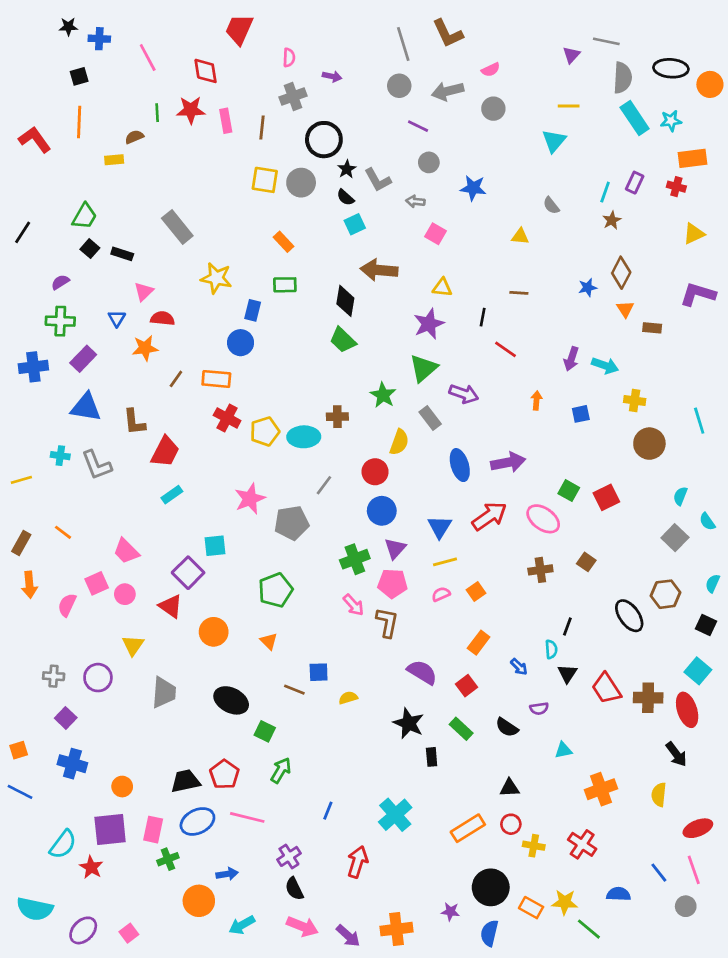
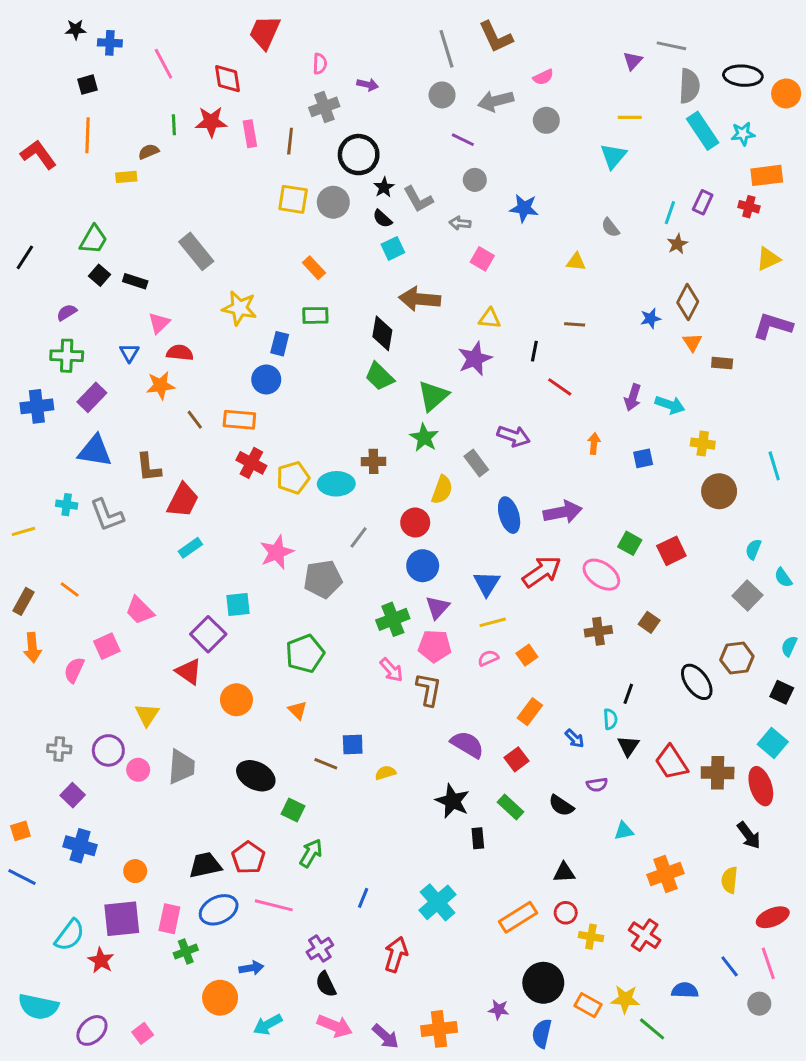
green triangle: (423, 368) -> (433, 396), moved
brown line: (176, 379) -> (195, 420), turned -72
pink circle: (125, 594) -> (138, 770), moved

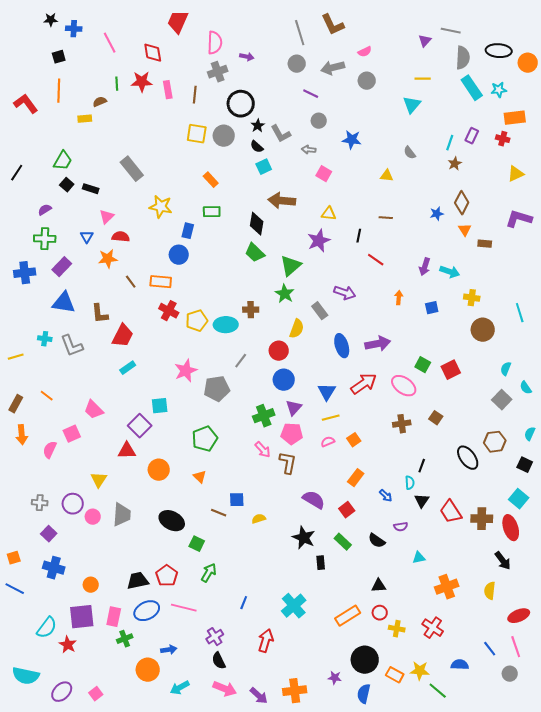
pink semicircle: (320, 64) -> (215, 43), size x1.6
red triangle: (189, 671) -> (127, 451), turned -36

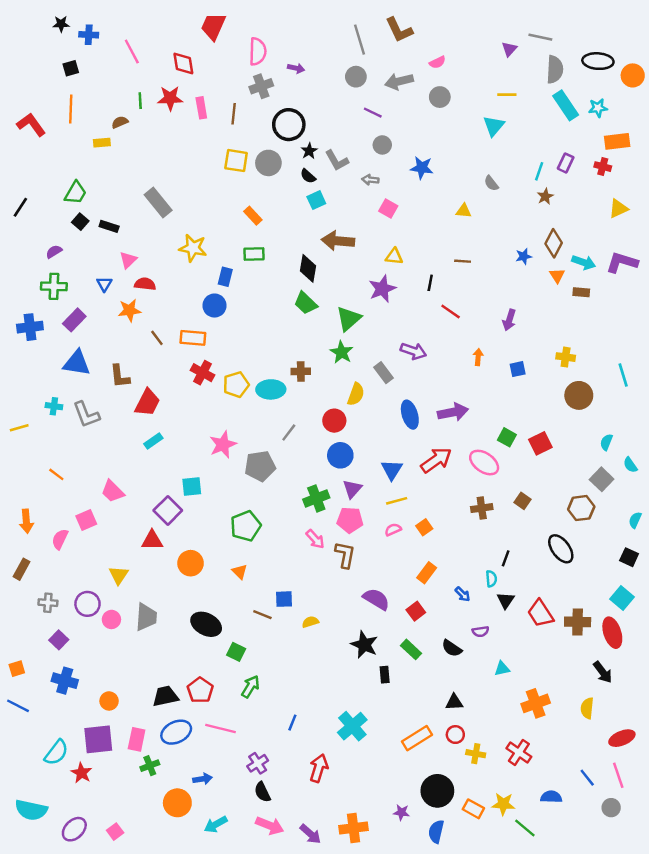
cyan arrow: (450, 272) -> (584, 262), moved
brown rectangle: (16, 404) -> (22, 569), moved
brown hexagon: (495, 442) -> (581, 508), moved

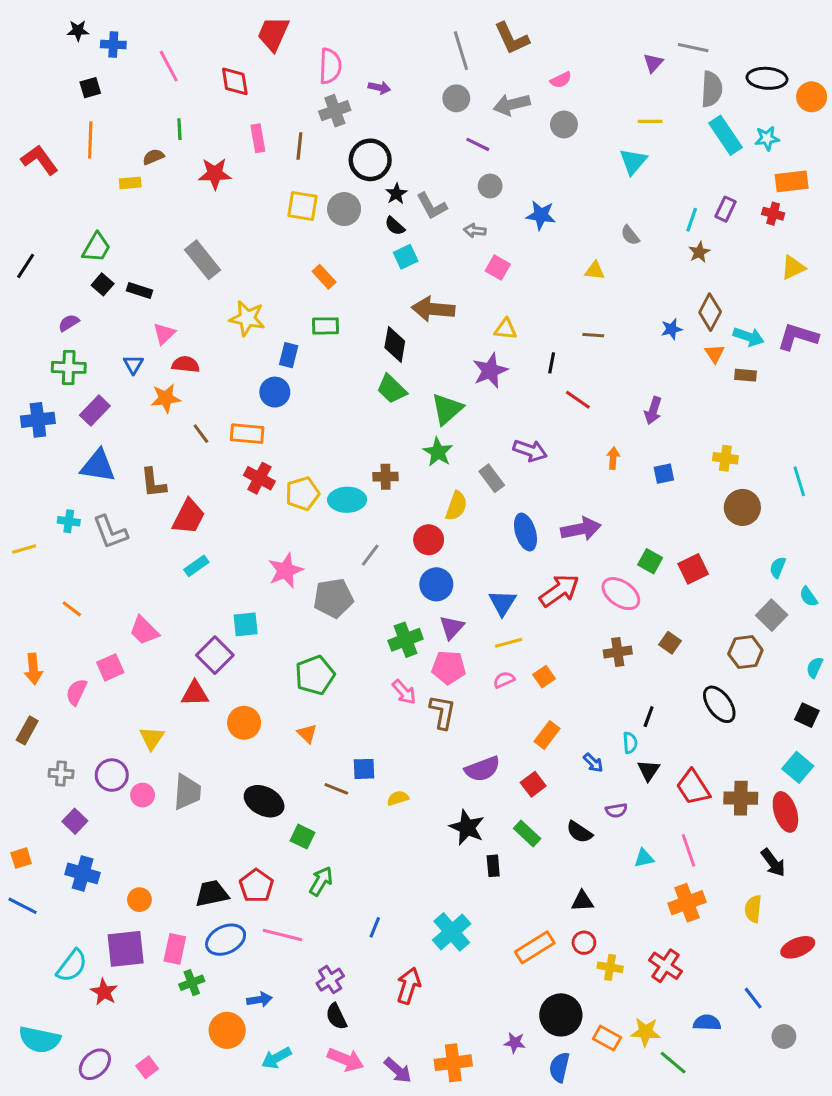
red star: (170, 98) -> (215, 174), moved
purple semicircle: (376, 599) -> (482, 769), turned 128
pink line: (618, 775) -> (689, 850), moved

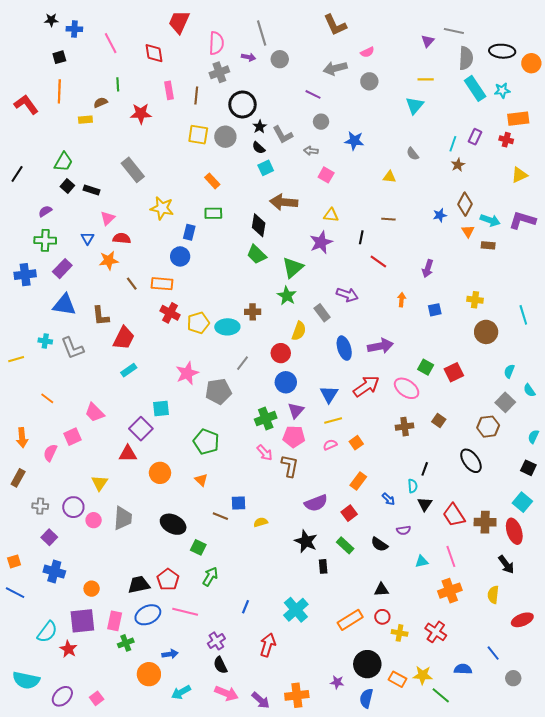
gray line: (461, 51) -> (262, 33), moved
gray circle: (456, 98) -> (280, 59), moved
green pentagon: (315, 675) -> (206, 442), turned -30

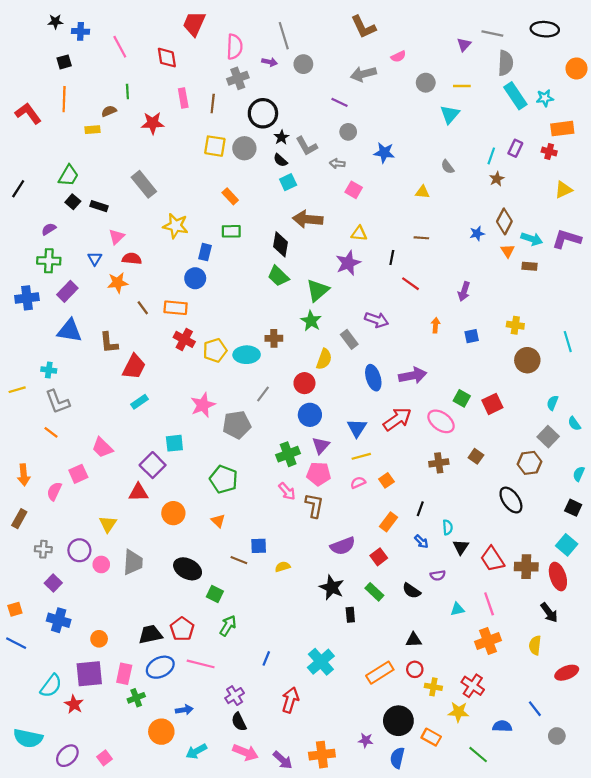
black ellipse: (502, 51) -> (545, 29), moved
gray circle: (369, 81) -> (426, 83), moved
gray L-shape: (72, 348) -> (58, 402), moved
black line: (425, 469) -> (420, 509), moved
yellow star: (423, 675) -> (459, 712), moved

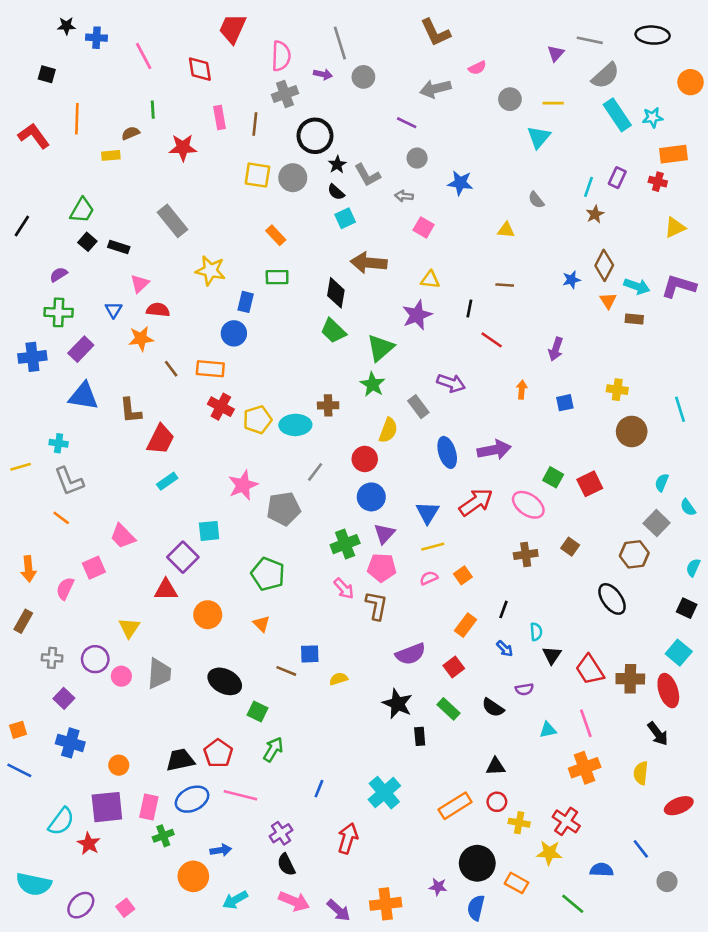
black square: (64, 62) -> (47, 74), moved, turned 32
gray semicircle: (505, 63) -> (605, 76), turned 45

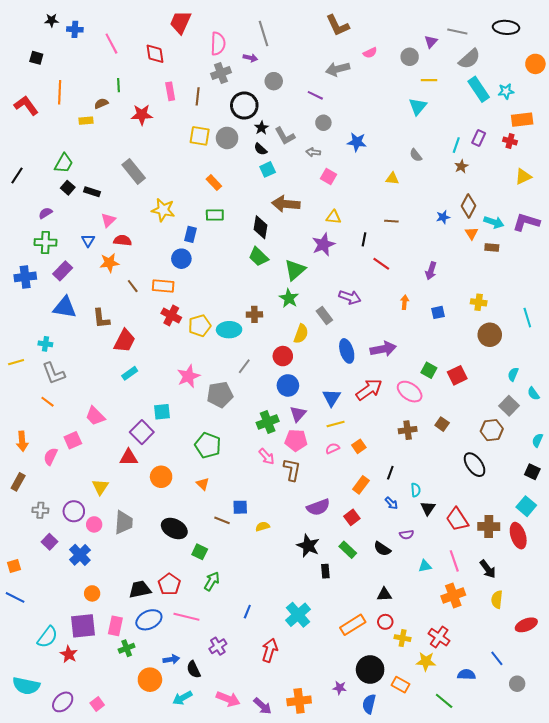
gray circle: (363, 77) -> (274, 81), moved
gray circle: (510, 99) -> (410, 57), moved
black arrow: (658, 734) -> (488, 569), moved
blue cross: (70, 743) -> (80, 555), moved, turned 30
black semicircle: (286, 865) -> (194, 670), moved

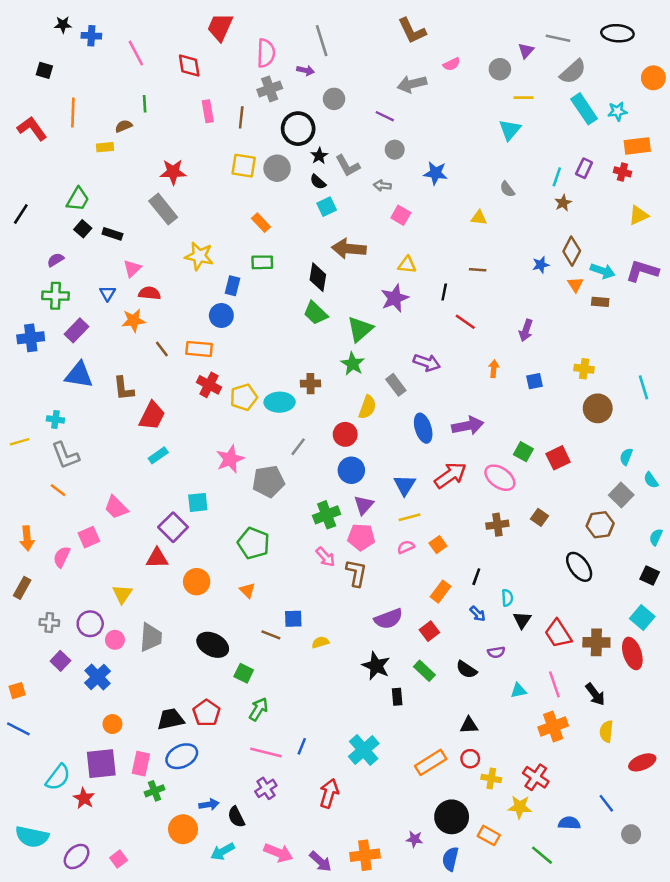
red star: (142, 115) -> (173, 172), moved
pink line: (186, 617) -> (266, 752), moved

